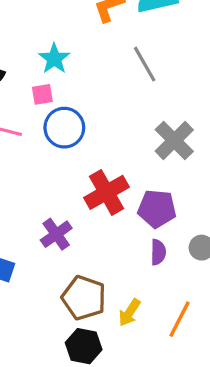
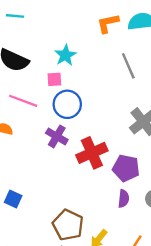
purple cross: (56, 234) -> (57, 136), moved, turned -30

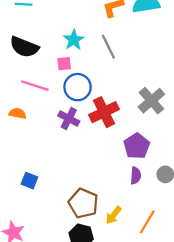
gray line: (128, 66) -> (108, 47), moved
red cross: (92, 153) -> (104, 112), moved
purple pentagon: (126, 168) -> (137, 146), turned 30

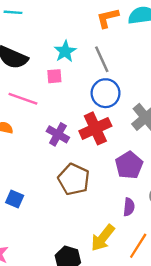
blue circle: (78, 87) -> (106, 93), moved
purple semicircle: (136, 176) -> (129, 207), moved
brown pentagon: (83, 203) -> (74, 179), moved
yellow arrow: (114, 215) -> (103, 238), size x1.4

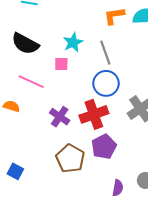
purple pentagon: (129, 165) -> (104, 147), moved

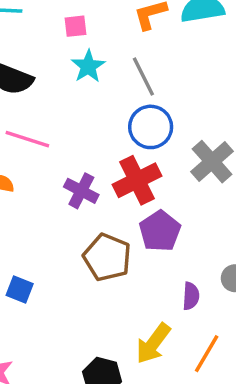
pink square: (61, 64) -> (76, 26), moved

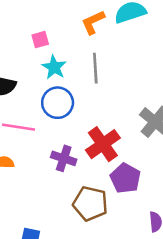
gray line: (143, 77) -> (95, 68), turned 32
blue circle: (151, 127) -> (58, 103), moved

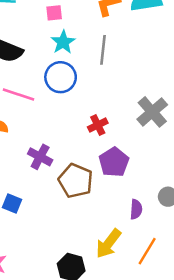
red cross: (103, 144) -> (98, 125), size x0.6
purple cross: (64, 158) -> (40, 157), moved

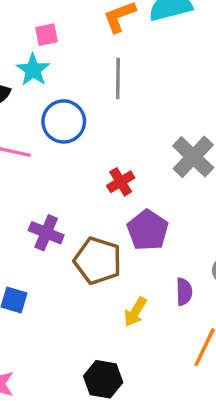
cyan star: (63, 42) -> (33, 70), moved
yellow arrow: (108, 243) -> (135, 312), moved, size x0.7

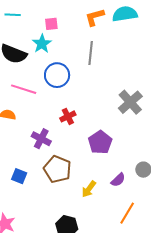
red cross: (121, 182) -> (68, 116), moved
brown pentagon: (98, 261) -> (57, 169), moved
purple semicircle: (184, 292) -> (118, 180), turned 42

